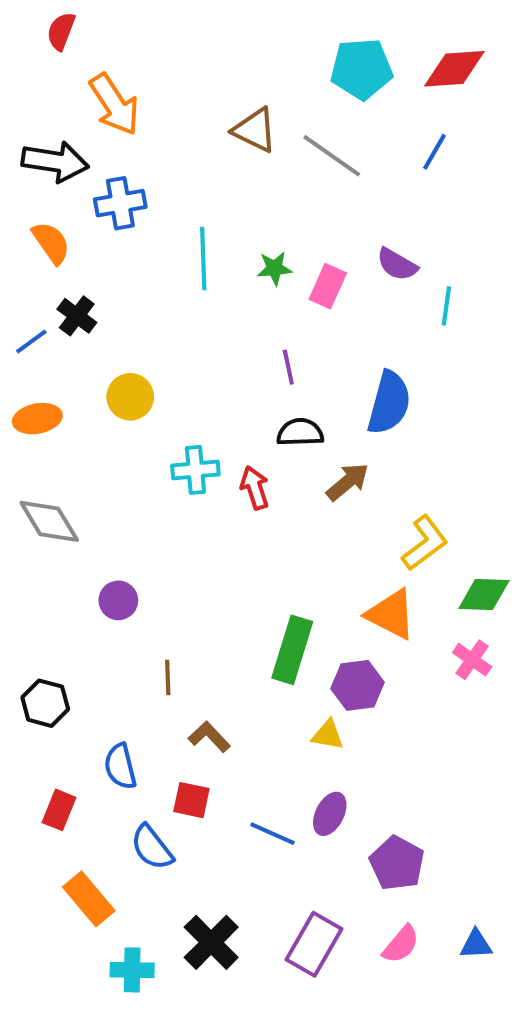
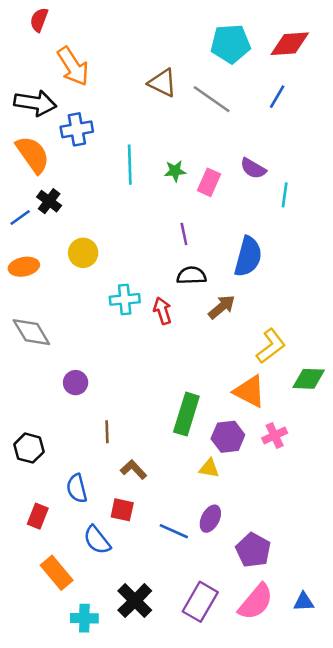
orange semicircle: (51, 243) -> (33, 155), size x1.4
pink cross: (472, 660) -> (275, 435), moved, turned 30
pink semicircle: (401, 944) -> (256, 602), size x1.5

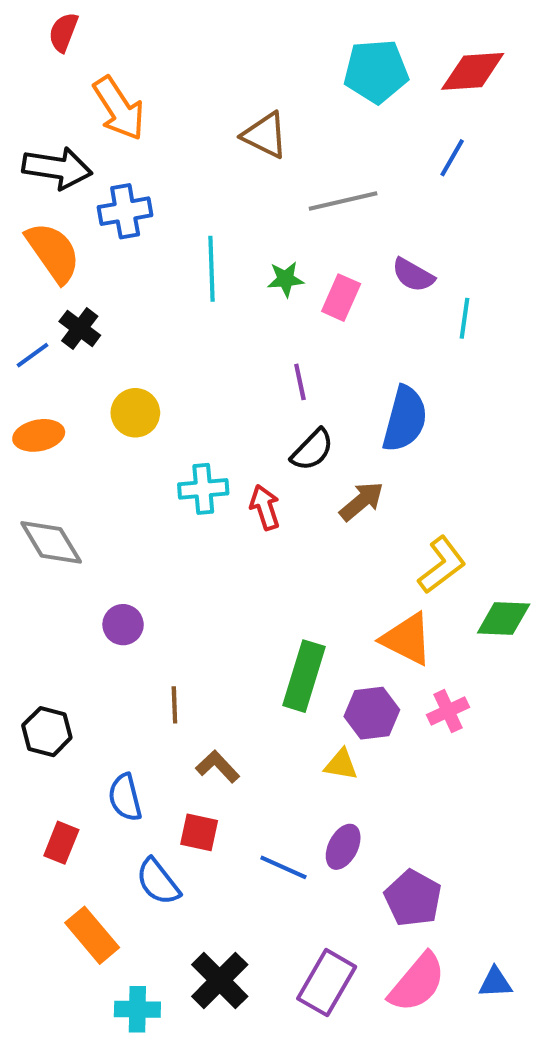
gray line: (212, 99) -> (343, 201), moved, turned -48
black semicircle: (191, 275) -> (312, 450), turned 136

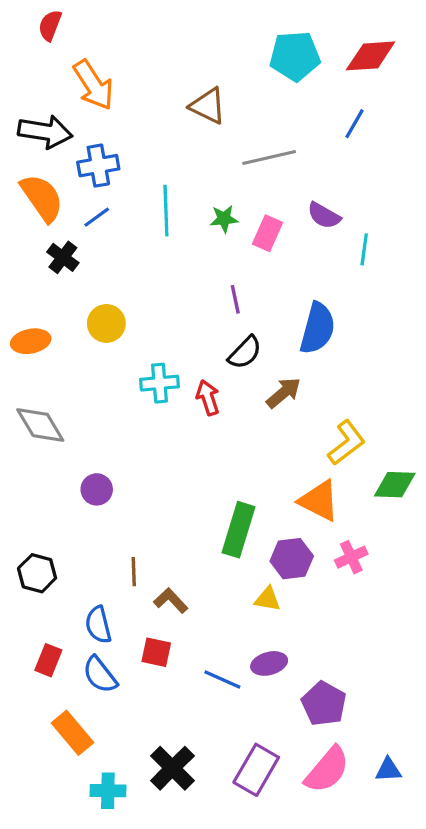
blue line: (33, 355) -> (97, 217), moved
brown line: (174, 705) -> (134, 572), moved
purple ellipse: (343, 847) -> (269, 663), turned 48
blue semicircle: (158, 882) -> (100, 675), moved

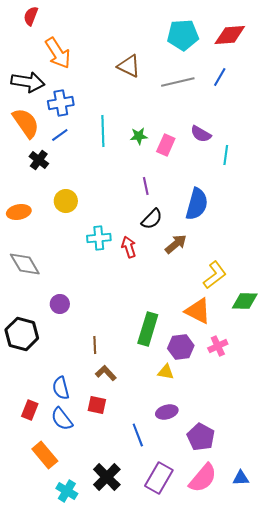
gray line: (269, 157) -> (178, 82), moved
brown line: (134, 572) -> (95, 345), moved
black hexagon: (37, 573) -> (22, 334), moved, size x1.4
blue line: (222, 680) -> (138, 435), moved, turned 45
cyan cross: (108, 791) -> (67, 491), turned 30

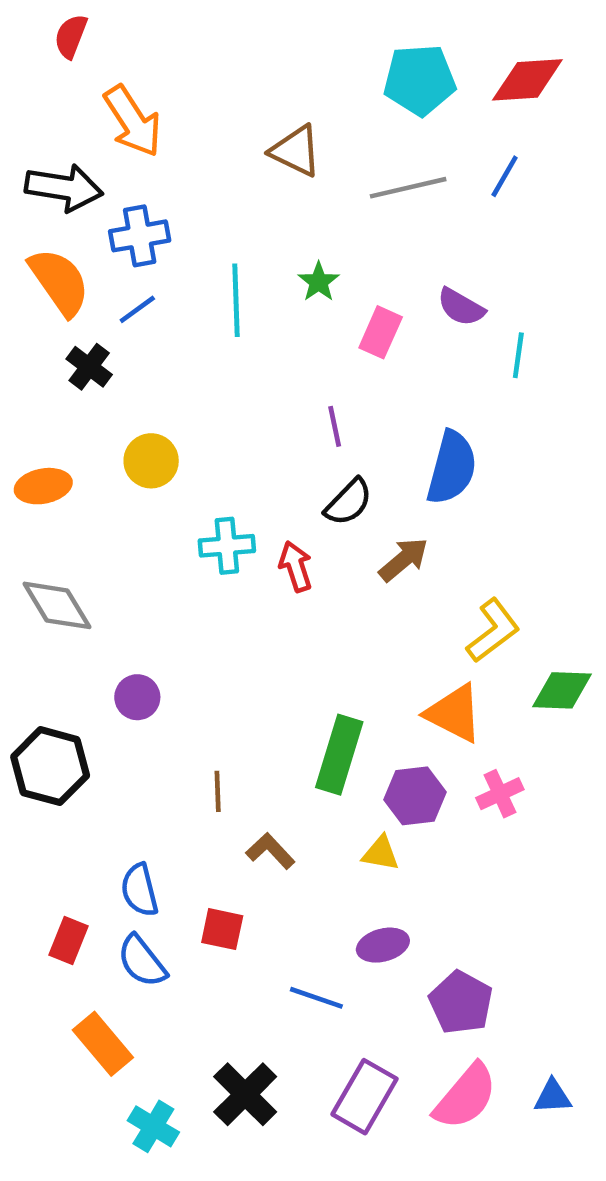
green star: (139, 136) -> (319, 282), moved, turned -30
brown L-shape: (106, 373) -> (270, 851), moved
blue line: (138, 435) -> (316, 998), turned -50

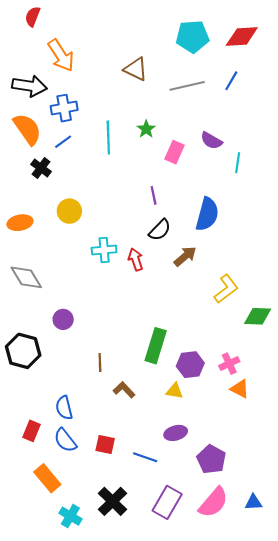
orange triangle: (454, 713) -> (240, 389), moved, size x0.7
red square: (222, 929) -> (105, 445), moved

